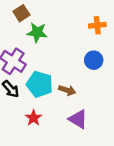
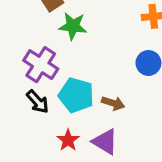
purple triangle: (78, 119) -> (105, 142), moved

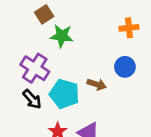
brown arrow: (113, 103) -> (97, 84), moved

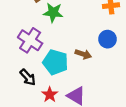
black arrow: (32, 99) -> (28, 77), moved

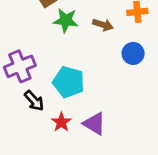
purple cross: (30, 40) -> (20, 66), moved, turned 35
brown arrow: (83, 54) -> (103, 25), moved

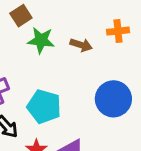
blue circle: (133, 53) -> (113, 99), moved, size x1.5

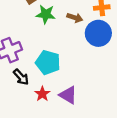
blue circle: (113, 99) -> (98, 33), moved

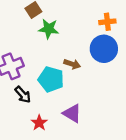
brown arrow: (75, 18) -> (72, 64), moved
red star: (42, 94) -> (39, 123), moved

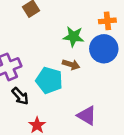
green star: (49, 29) -> (73, 37), moved
purple triangle: (72, 113) -> (87, 115), moved

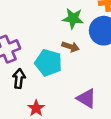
black arrow: (20, 96) -> (19, 79), turned -132

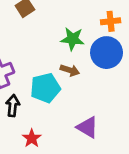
cyan pentagon: (48, 63) -> (45, 88), turned -30

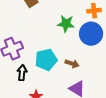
brown arrow: (70, 70) -> (72, 64), moved

